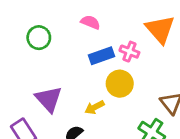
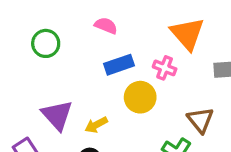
pink cross: (129, 52) -> (165, 68), moved
yellow arrow: (95, 107) -> (96, 125), moved

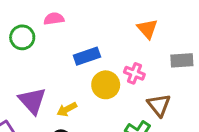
pink semicircle: (106, 26) -> (54, 19), moved, turned -30
orange triangle: (187, 34) -> (147, 29), size x0.7
pink cross: (165, 68) -> (134, 73), moved

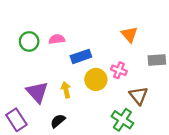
pink semicircle: (54, 19) -> (57, 39), moved
yellow arrow: (67, 109) -> (66, 90), moved, turned 105

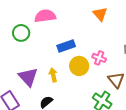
orange triangle: (129, 35) -> (100, 14), moved
pink semicircle: (57, 39) -> (45, 16), moved, size x1.5

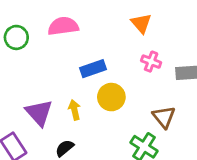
green circle: (21, 33) -> (16, 37), moved
pink cross: (99, 58) -> (151, 62), moved

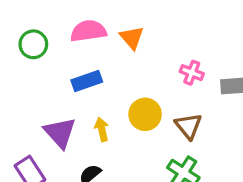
orange triangle: (141, 23) -> (132, 38), moved
blue rectangle: (93, 69) -> (87, 81), moved
brown triangle: (164, 117) -> (188, 126), moved

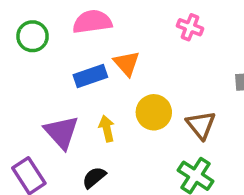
orange triangle: (132, 38) -> (127, 63), moved
pink cross: (192, 73) -> (190, 27), moved

